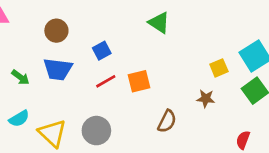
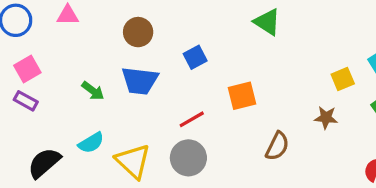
red line: (106, 81) -> (192, 119), moved

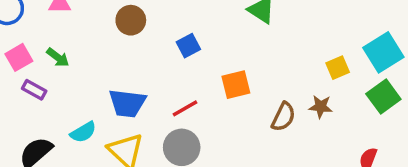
blue trapezoid: (140, 81) -> (127, 103), moved
green arrow: (93, 91) -> (58, 57), moved
purple rectangle: (26, 101) -> (34, 90), moved
brown semicircle: (277, 146) -> (283, 117), moved

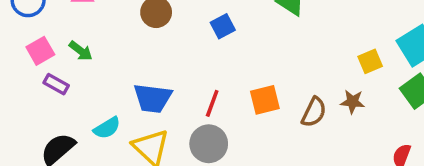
blue square: (188, 46) -> (223, 26), moved
orange square: (236, 85) -> (265, 100), moved
red line: (185, 108) -> (212, 103), turned -40

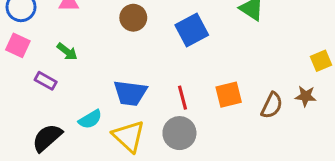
blue square: (223, 26) -> (192, 30), size x1.5
pink square: (40, 51) -> (18, 45), moved, turned -35
red line: (212, 103) -> (183, 98), turned -35

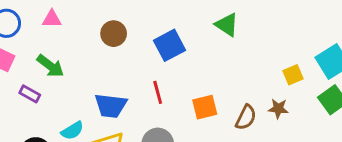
green arrow: (67, 52) -> (50, 66), size x1.4
red line: (183, 98) -> (158, 92), moved

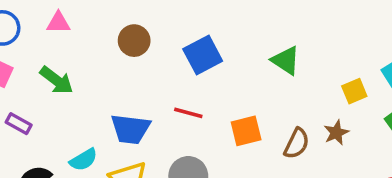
green triangle: (227, 25) -> (286, 60), moved
red line: (158, 92) -> (188, 113), turned -60
purple rectangle: (30, 94) -> (19, 124), moved
brown star: (278, 109) -> (336, 133), turned -30

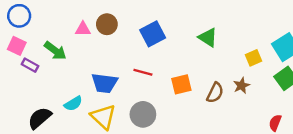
pink triangle: (58, 23) -> (83, 29), moved
purple rectangle: (19, 124) -> (30, 65), moved

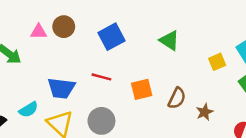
brown star: (241, 86) -> (205, 112), moved

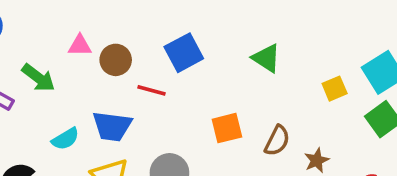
brown circle: (64, 27) -> (116, 60), moved
red line: (101, 77) -> (152, 90), moved
cyan semicircle: (29, 110) -> (65, 139), moved

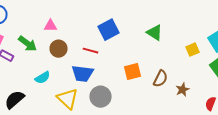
brown circle: (116, 60) -> (58, 49), moved
blue trapezoid: (112, 126) -> (82, 74), moved

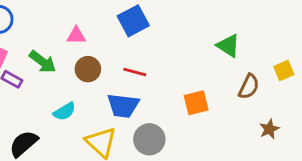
blue square: (108, 30) -> (133, 21), moved
brown semicircle: (160, 79) -> (249, 87), moved

